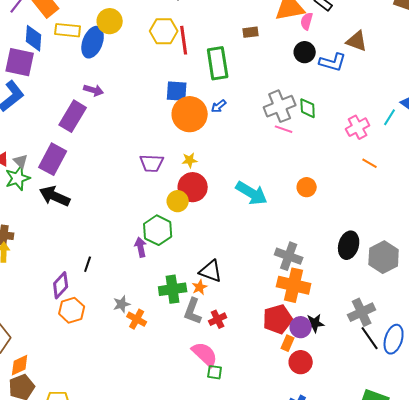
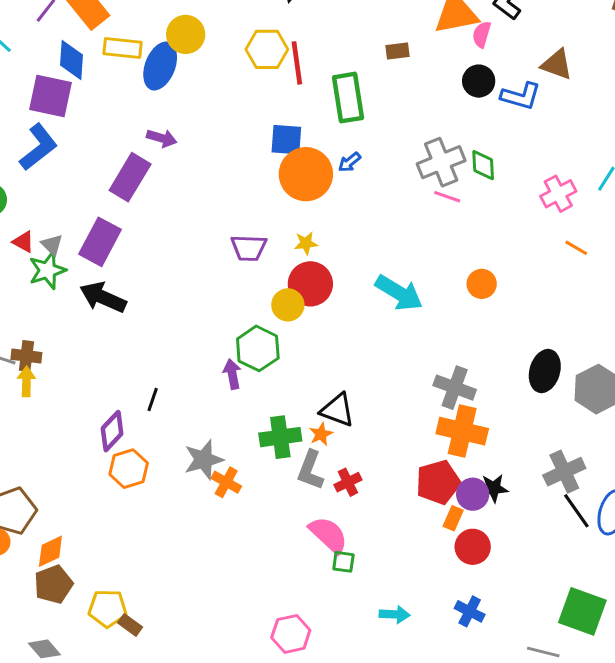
gray star: (122, 304) -> (204, 460), size x1.5

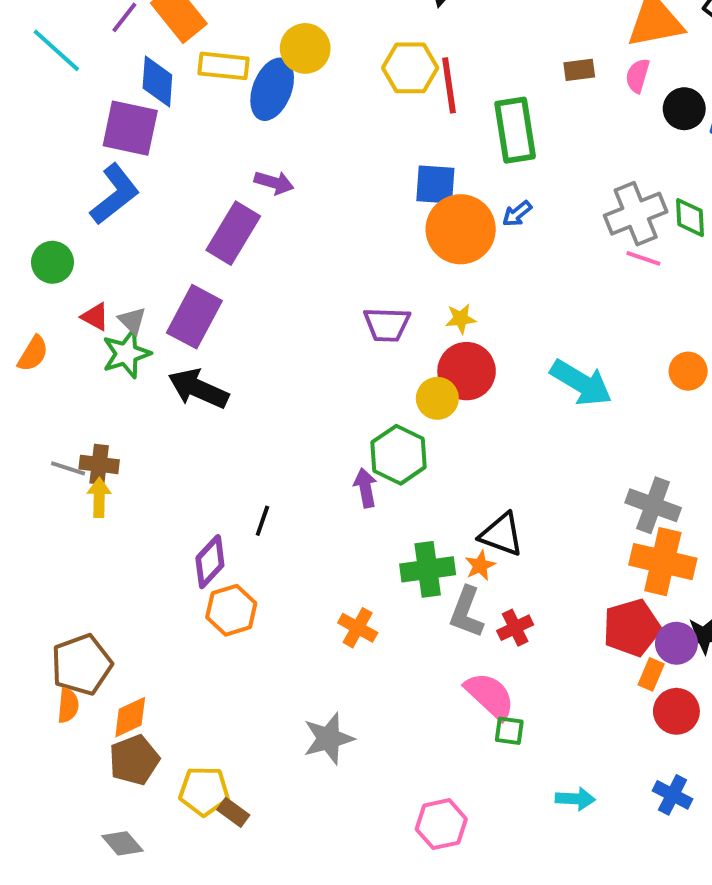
pink semicircle: (482, 34) -> (638, 76), moved
gray star: (204, 460) -> (328, 739), moved

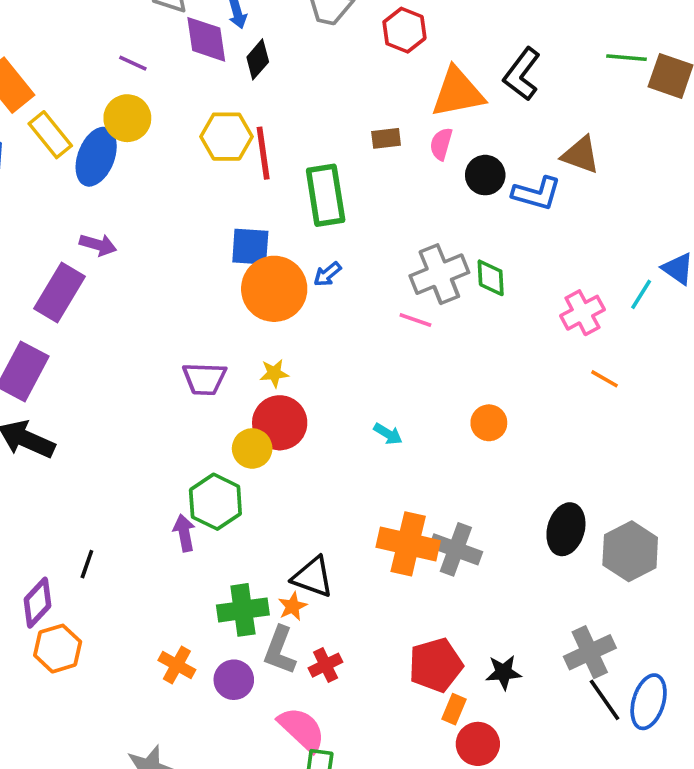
yellow rectangle: (224, 66) -> (50, 135), turned 45
pink line: (643, 258) -> (415, 320), moved
cyan arrow: (581, 383) -> (388, 434), size x0.5
orange cross: (663, 562) -> (408, 544), moved
purple circle: (676, 643) -> (234, 680), moved

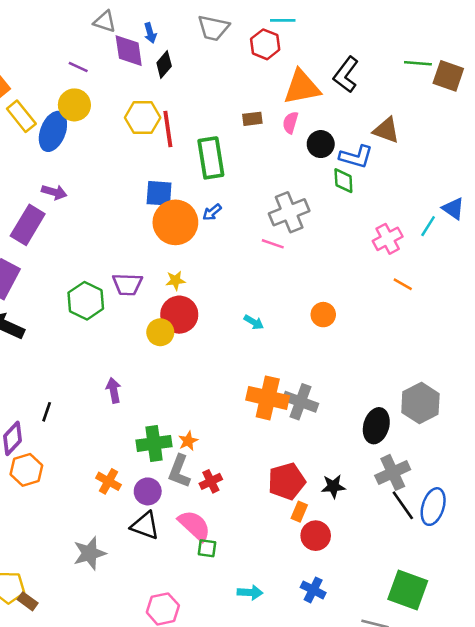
green diamond: (491, 278) -> (343, 181), moved
green hexagon: (215, 502) -> (86, 301), moved
black ellipse: (566, 529) -> (376, 426), moved
black triangle: (313, 577) -> (145, 526), moved

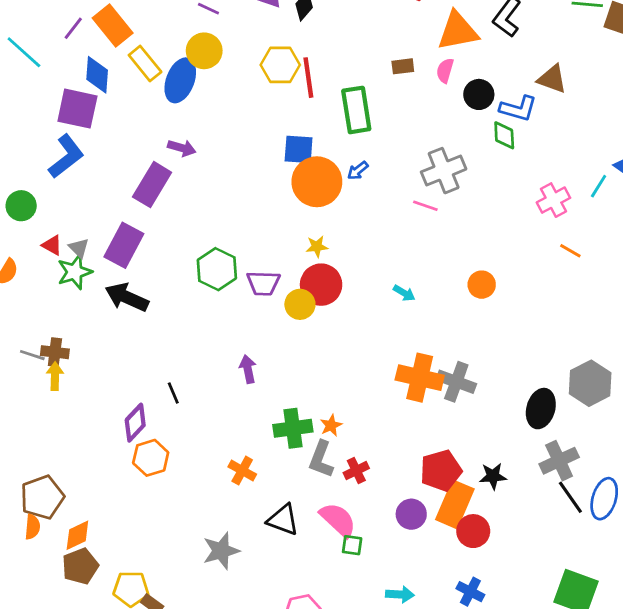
purple trapezoid: (127, 284) -> (263, 283), moved
black line: (47, 412) -> (173, 393), turned -42
purple circle: (148, 491) -> (411, 514), moved
orange rectangle: (299, 512) -> (455, 504), size x2.0

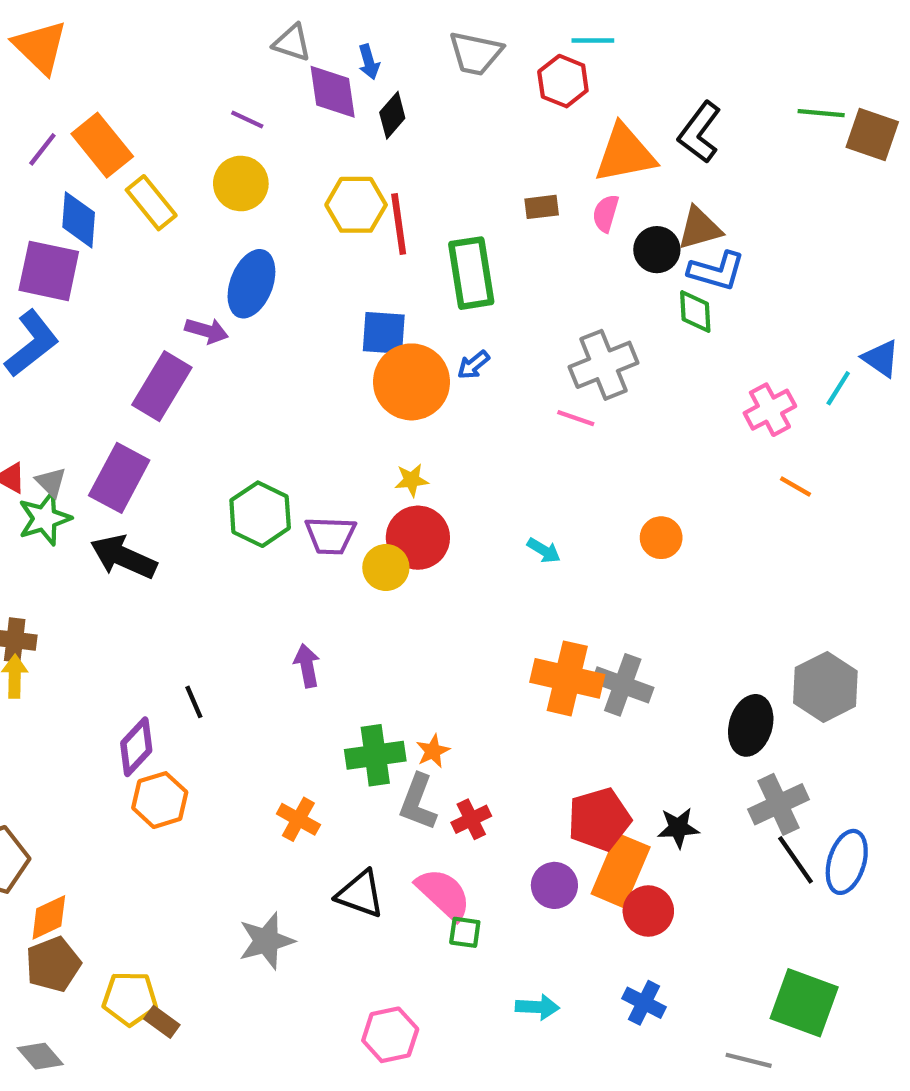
brown triangle: (552, 79) -> (700, 228), moved, turned -36
blue ellipse: (180, 80) -> (251, 284), moved

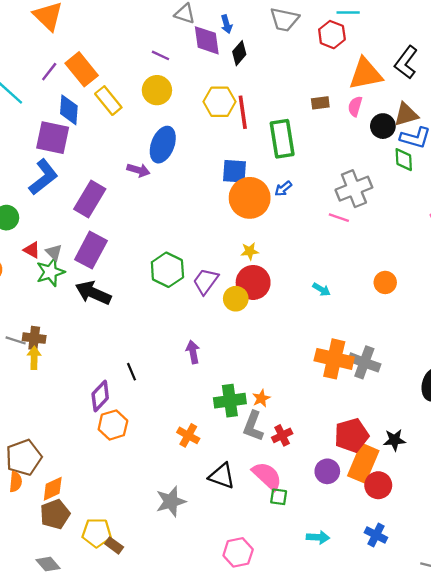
purple rectangle: (162, 386) -> (90, 199), moved
purple trapezoid: (330, 536) -> (206, 281), turned 124

